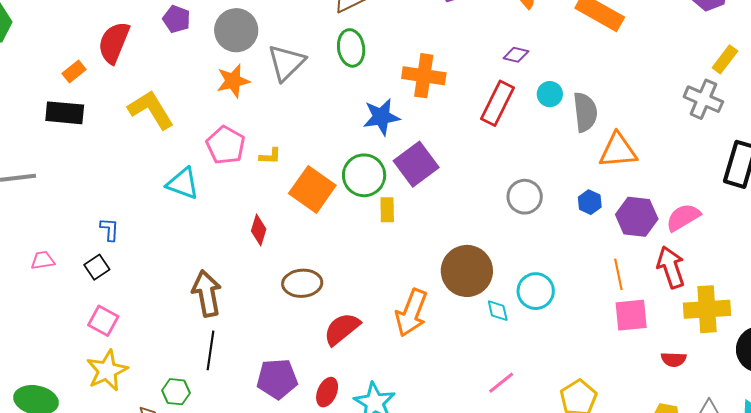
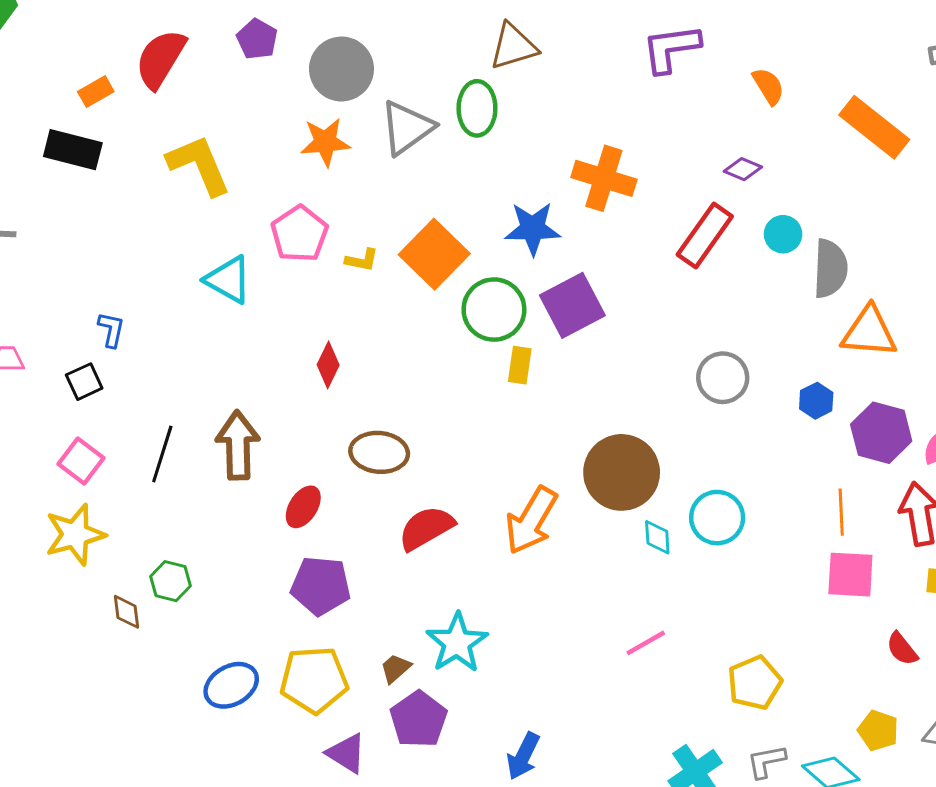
green ellipse: (351, 48) -> (477, 108), moved
orange square: (312, 189) -> (434, 254), moved
black line: (210, 350) -> (162, 454), moved
red semicircle: (674, 359) -> (902, 649), turned 40
red ellipse: (327, 392) -> (303, 507), moved

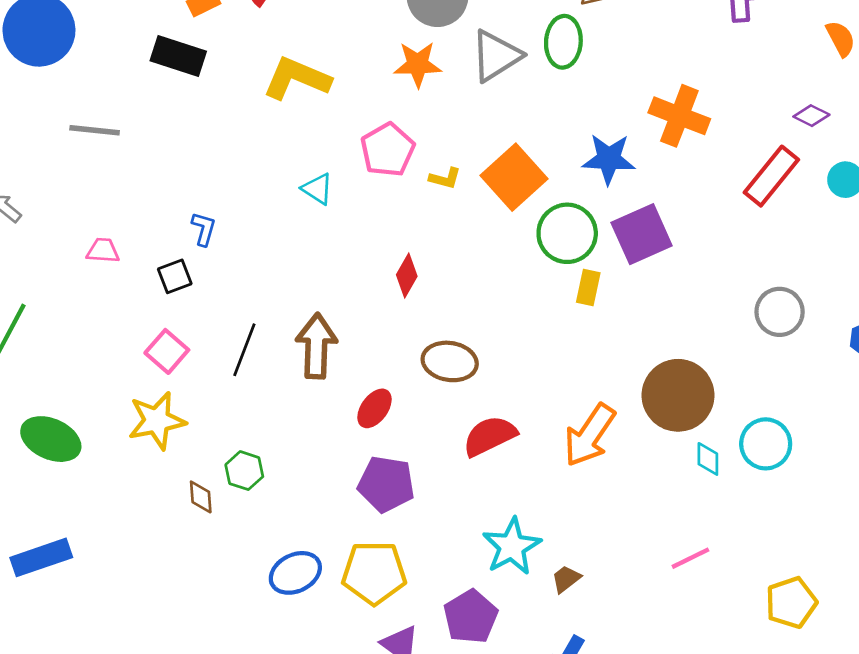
yellow L-shape: (199, 165) -> (297, 78), turned -48
cyan triangle: (228, 280) -> (317, 189), size x0.7
brown trapezoid: (396, 668) -> (566, 579), moved

